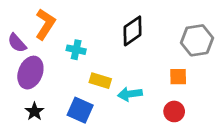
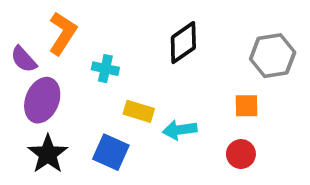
black star: (34, 111) -> (48, 154), size x1.5

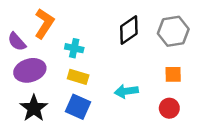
gray hexagon: (273, 56) -> (173, 31), moved
purple ellipse: (42, 100) -> (30, 70), turned 52
yellow rectangle: (139, 111) -> (78, 77), moved

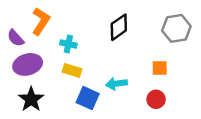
gray hexagon: (173, 31) -> (176, 28), moved
blue square: (78, 107) -> (88, 98), moved

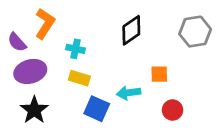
orange square: (160, 68) -> (159, 74), moved

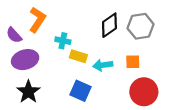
gray hexagon: (195, 32) -> (141, 26), moved
yellow rectangle: (79, 78) -> (78, 56), moved
cyan arrow: (129, 93) -> (103, 65), moved
red circle: (173, 110) -> (144, 92), size x1.6

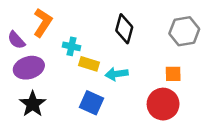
black diamond: (109, 25) -> (124, 29), turned -40
gray hexagon: (141, 26) -> (184, 31), moved
orange square: (133, 62) -> (173, 74), moved

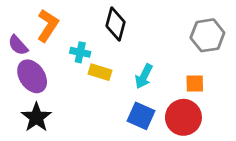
black diamond: (124, 29) -> (116, 24), moved
purple ellipse: (29, 68) -> (32, 76), turned 72
cyan arrow: (117, 74) -> (144, 76), moved, turned -55
blue square: (92, 103) -> (141, 116), moved

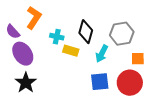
black diamond: (116, 24) -> (86, 32), moved
gray hexagon: (207, 35) -> (122, 34), moved
blue square: (141, 116) -> (100, 82), turned -30

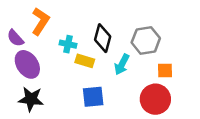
blue square: (100, 82) -> (93, 97), moved
black star: (26, 83) -> (31, 99), turned -30

